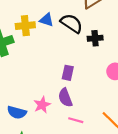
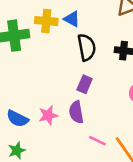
black semicircle: (72, 23) -> (87, 47), moved, turned 35
pink line: (76, 120) -> (97, 141), moved

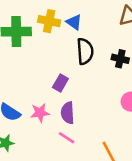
purple rectangle: (85, 84) -> (60, 83), moved
pink line: (97, 141) -> (67, 138), moved

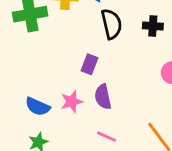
pink line: (67, 138) -> (107, 137), moved

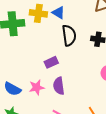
purple rectangle: (89, 64) -> (51, 62), turned 40

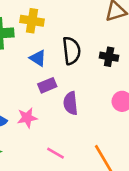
blue triangle: (58, 13) -> (38, 58), moved
purple semicircle: (59, 86) -> (71, 103), moved

